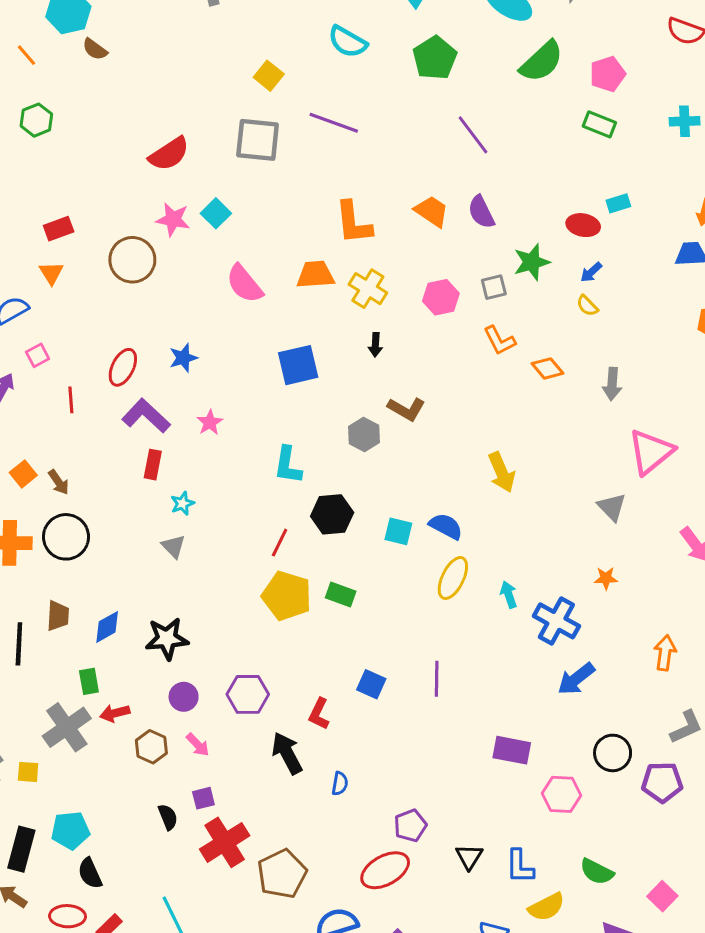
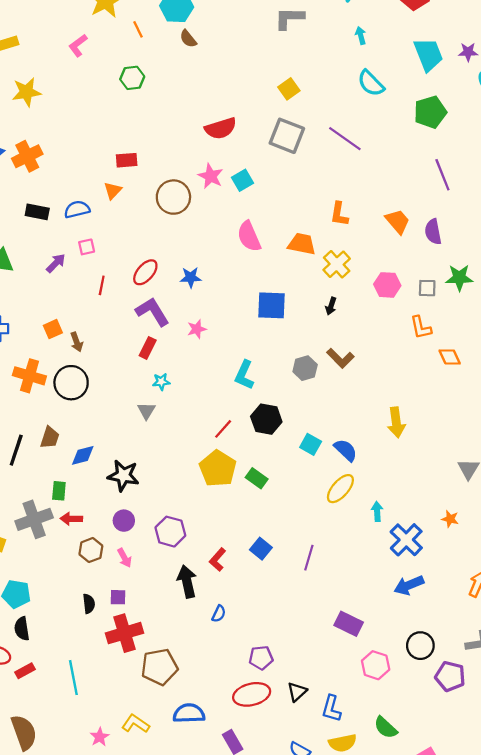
yellow square: (269, 76) -> (289, 89), moved
orange L-shape: (353, 223) -> (339, 214), size x0.7
red ellipse: (385, 870) -> (252, 694), moved

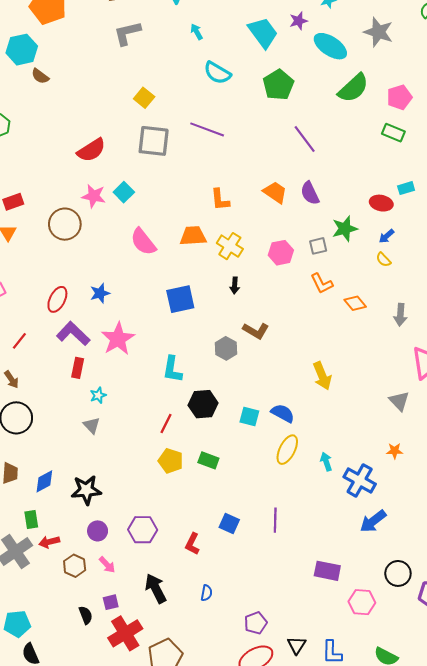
red line: (102, 285) -> (19, 341), moved, turned 42
pink star: (197, 329) -> (118, 339), size x1.8
yellow pentagon: (218, 469) -> (171, 461), size x0.7
black arrow: (187, 581) -> (156, 588), moved

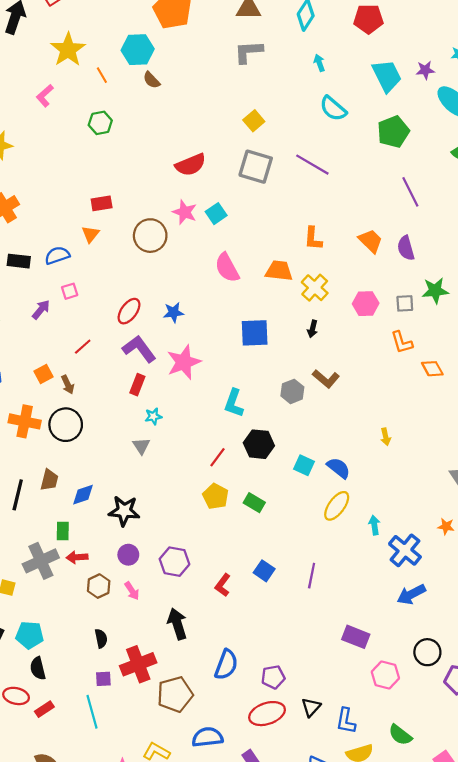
yellow arrow: (322, 376) -> (386, 437), size x0.6
blue semicircle: (206, 593) -> (226, 665), moved, size x1.8
purple square: (111, 602) -> (103, 679), moved

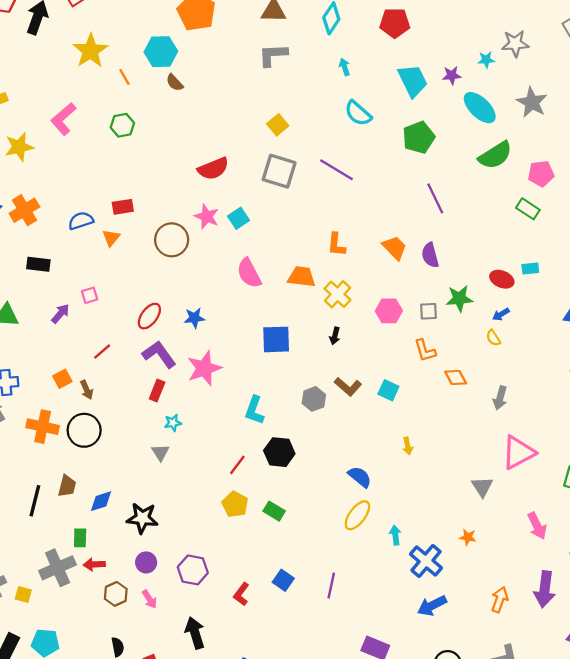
pink L-shape: (45, 96) -> (63, 119), moved, size x1.4
blue semicircle: (57, 255) -> (81, 221), moved
cyan square: (304, 465) -> (388, 390), moved

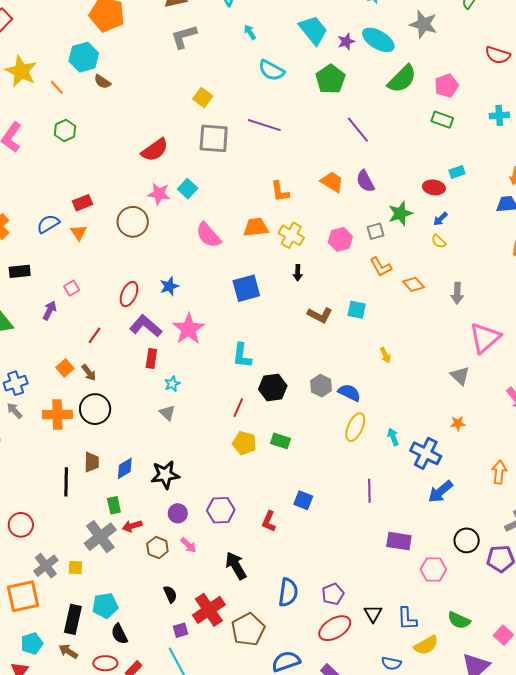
purple star: (452, 75) -> (346, 41), moved
gray hexagon: (314, 399) -> (321, 386), moved
purple line: (331, 586) -> (369, 491), moved

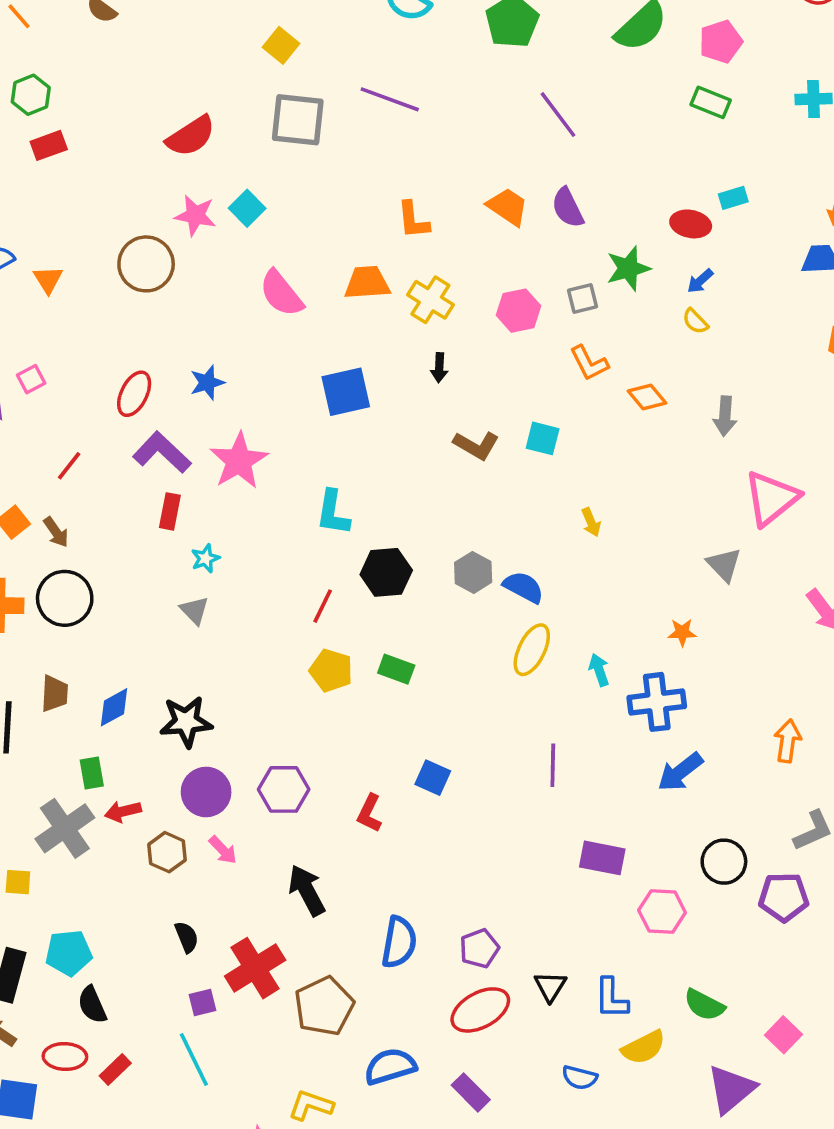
red rectangle: (82, 203) -> (49, 145), moved
orange star: (458, 423) -> (682, 632), moved
blue cross: (426, 453) -> (657, 702), turned -36
purple circle: (178, 513) -> (206, 792), size x1.4

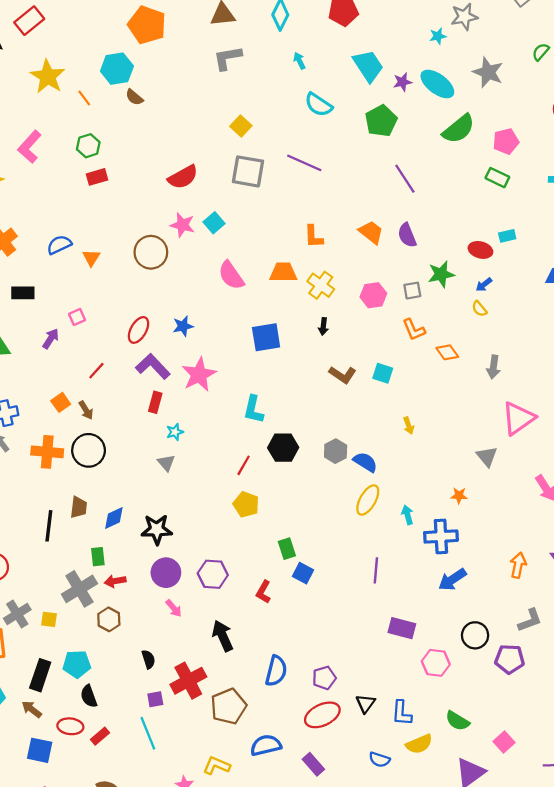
green rectangle: (396, 669) -> (287, 549), moved, turned 48
brown hexagon: (167, 852) -> (109, 619), moved

